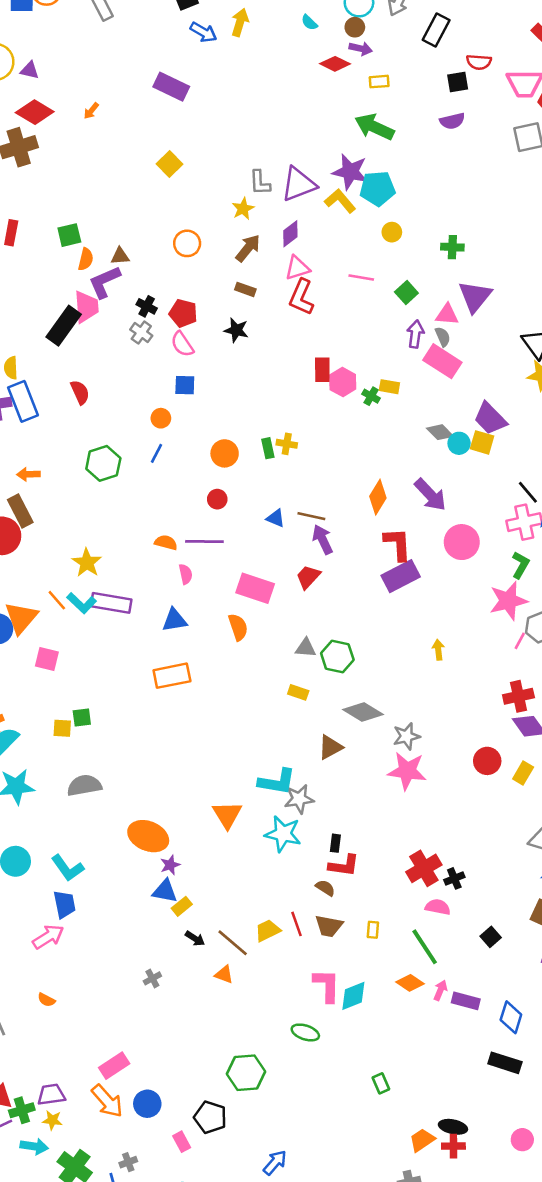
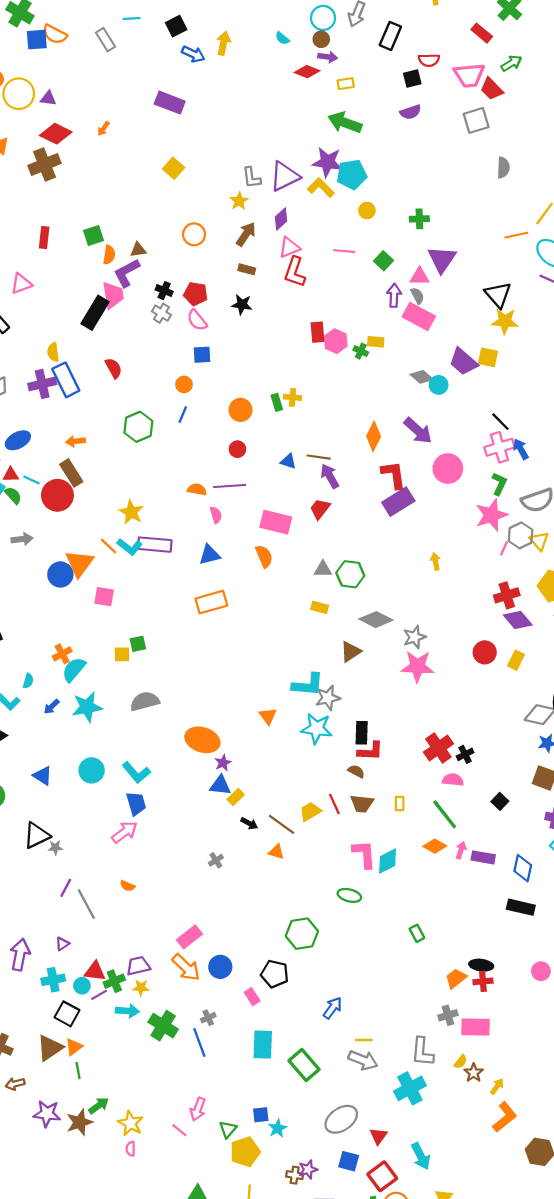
yellow square: (482, 442) -> (488, 357), moved
orange triangle: (227, 815) -> (268, 716), size x0.7
black rectangle: (335, 843) -> (362, 733), size x1.5

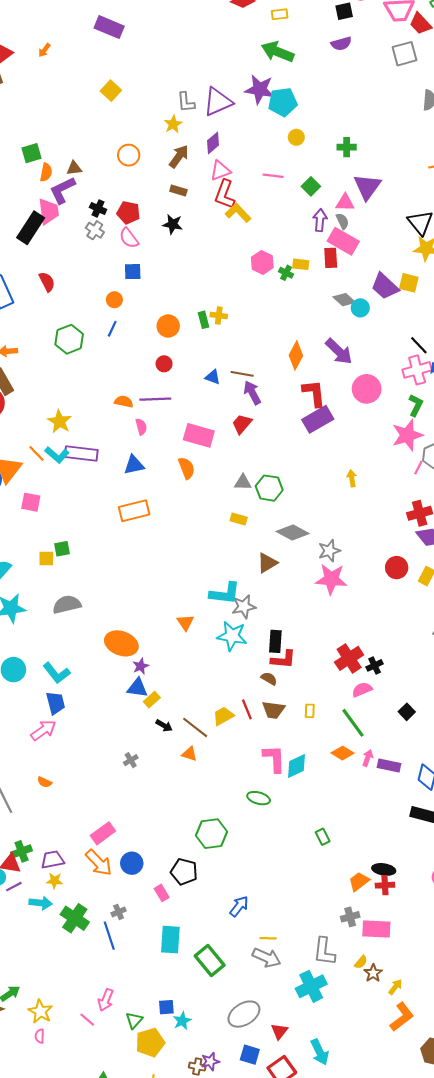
yellow L-shape: (321, 188) -> (238, 213), moved
red rectangle: (318, 332) -> (331, 258), moved
pink semicircle: (453, 780) -> (362, 690), turned -30
green cross: (114, 981) -> (22, 851), moved

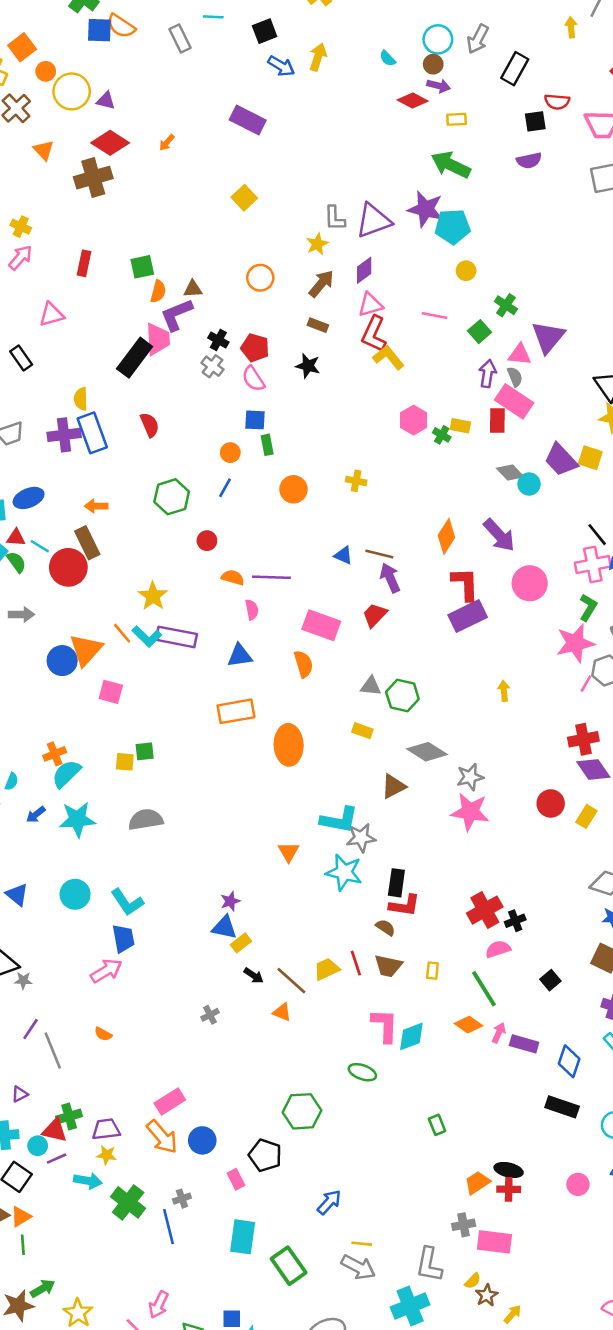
green cross: (347, 147) -> (506, 305), moved, turned 30
green rectangle: (203, 320) -> (267, 445), moved
red circle: (164, 364) -> (207, 541), moved
orange ellipse: (121, 643) -> (289, 745), moved, turned 64

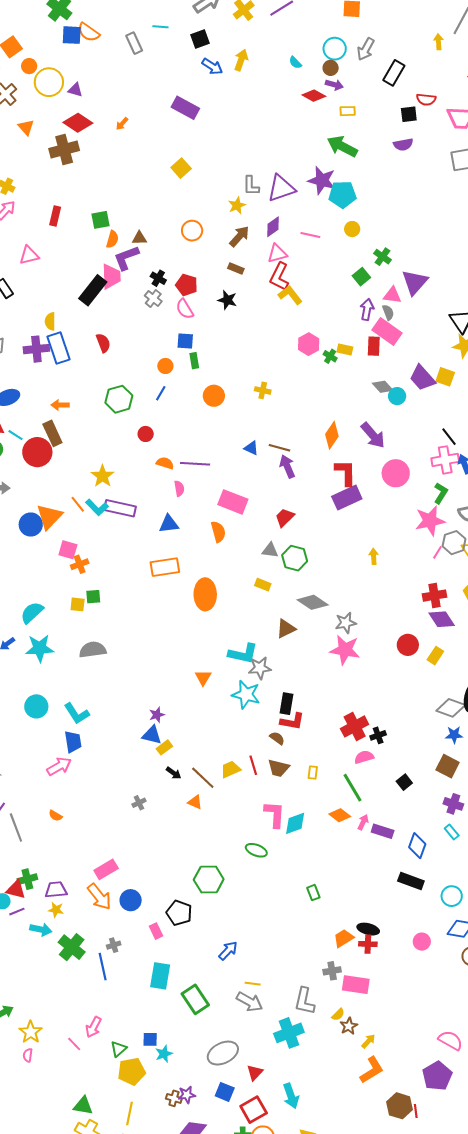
pink line: (434, 315) -> (310, 235), moved
red trapezoid: (375, 615) -> (285, 518), moved
orange cross: (55, 754) -> (80, 564), moved

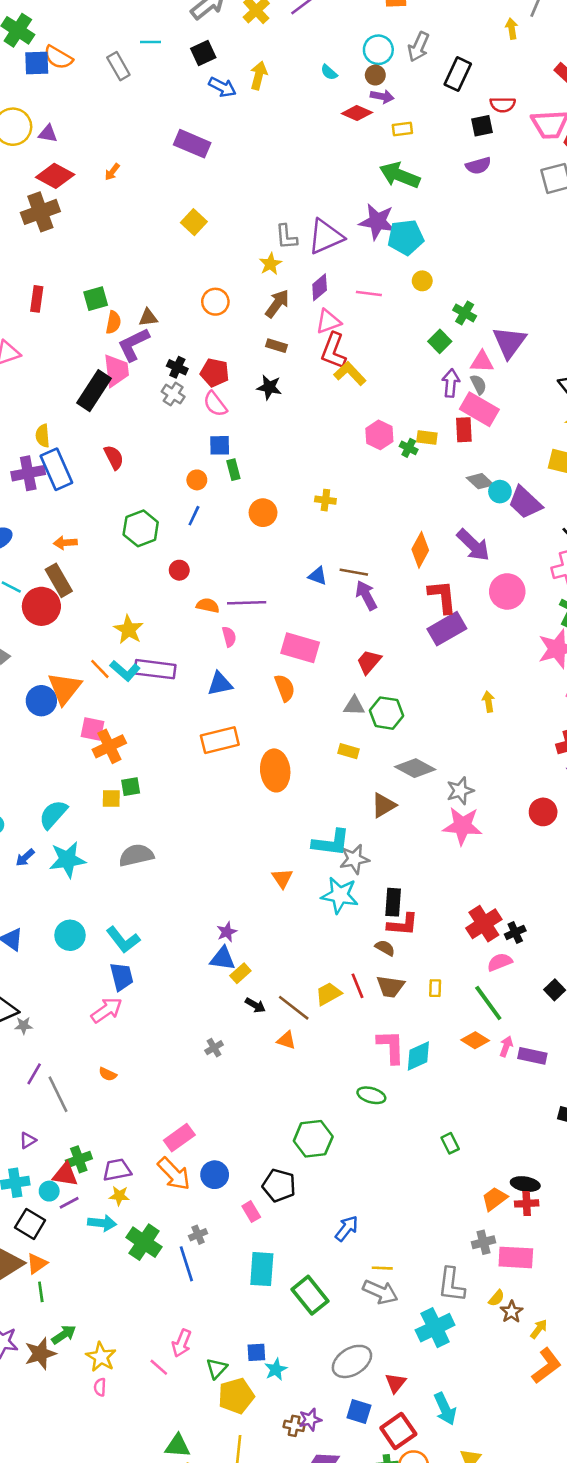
purple trapezoid: (422, 378) -> (525, 503), moved
orange cross: (80, 564) -> (109, 746), size x1.4

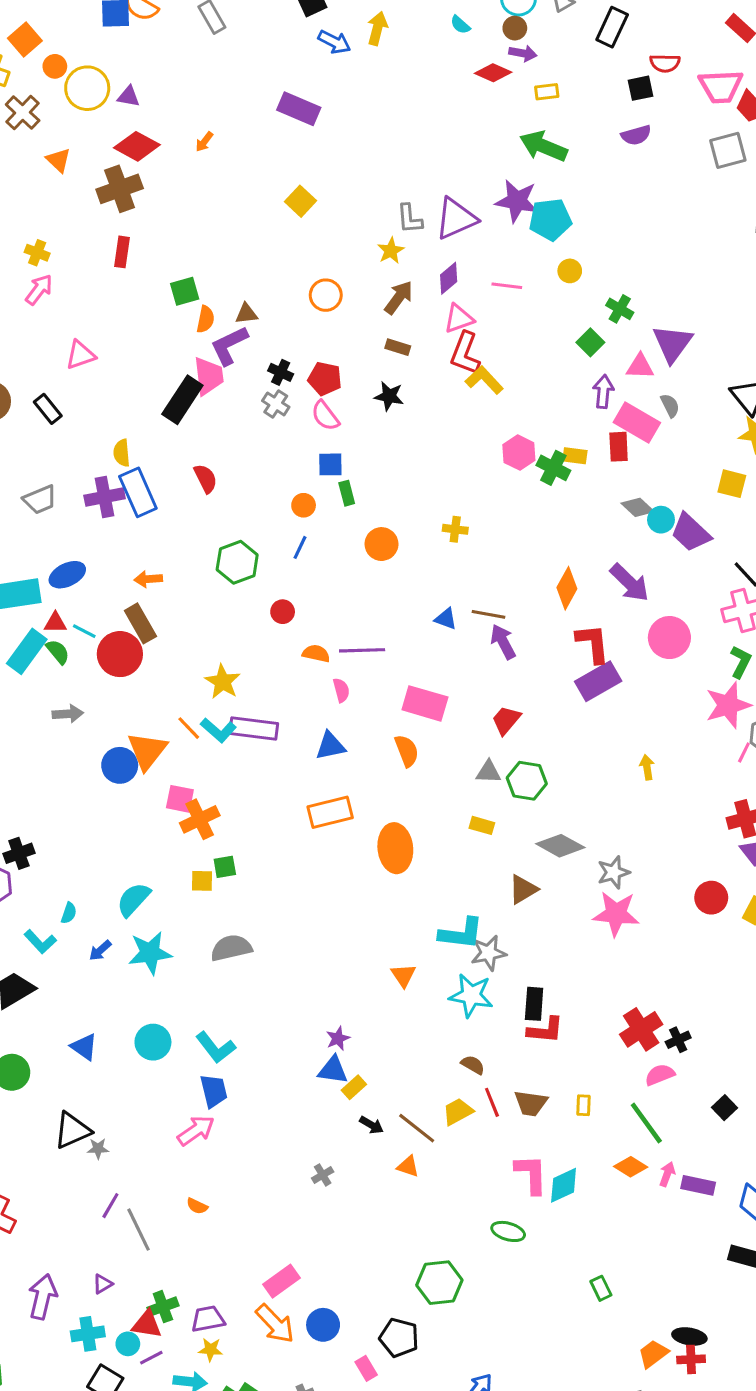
red rectangle: (37, 299) -> (122, 252), moved
gray semicircle: (479, 384) -> (670, 406), moved
green cross: (409, 448) -> (553, 468), size x1.5
brown semicircle: (385, 948) -> (473, 1065), moved

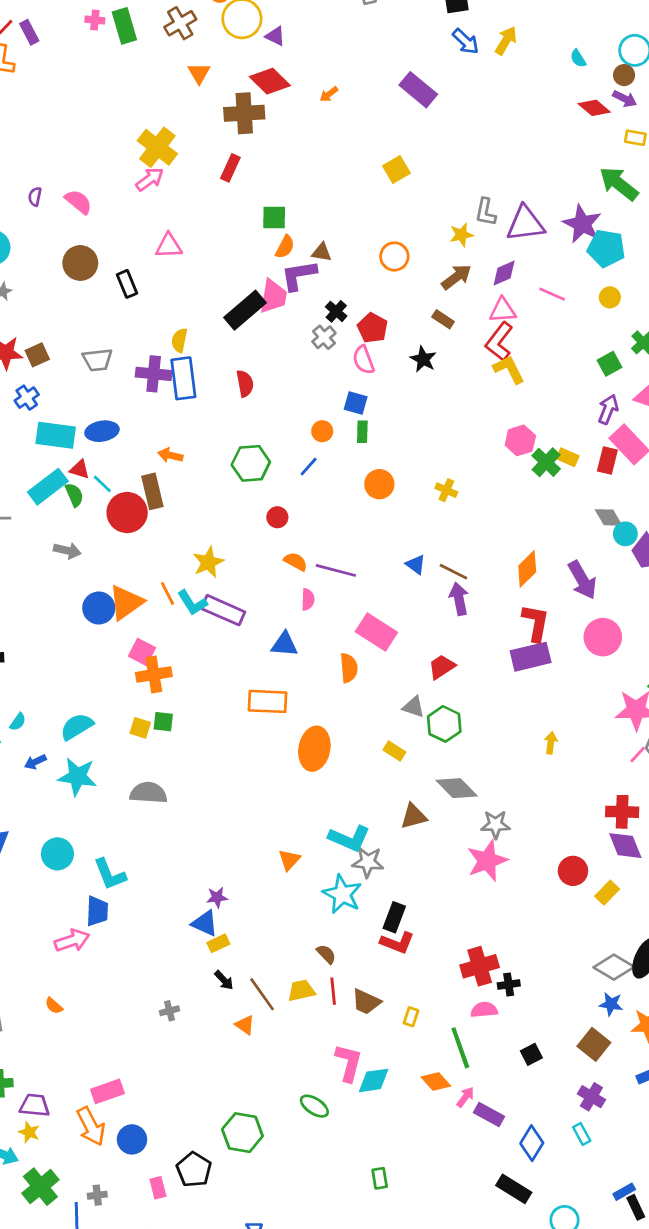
yellow cross: (37, 253) -> (157, 147), size x1.8
pink star: (616, 914) -> (487, 861), turned 30

